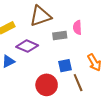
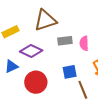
pink semicircle: (77, 27) -> (84, 43), moved
red circle: (47, 85) -> (36, 82), moved

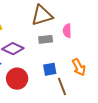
brown triangle: (45, 20) -> (42, 15), moved
pink semicircle: (84, 43) -> (67, 31), moved

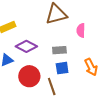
gray rectangle: (46, 39) -> (59, 50), moved
brown line: (62, 87) -> (52, 86), moved

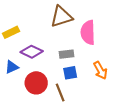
pink semicircle: (81, 30) -> (88, 32), size x1.6

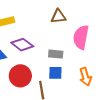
brown triangle: (61, 17) -> (58, 16), size x0.7

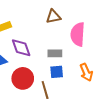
purple diamond: (22, 45) -> (21, 48), turned 40

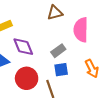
gray rectangle: (55, 53) -> (58, 51), turned -32

